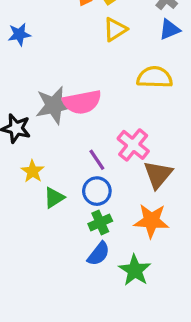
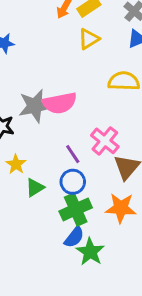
green cross: (100, 222) -> (76, 209), size x1.5
green star: (135, 270) -> (90, 252), moved

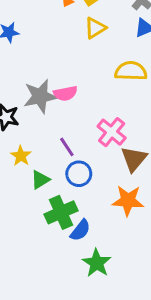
pink semicircle: (60, 103) -> (65, 93), size x0.7
purple line: (73, 154) -> (67, 147), moved
green cross: (76, 209) -> (61, 212), moved
green star: (90, 252) -> (97, 263), moved

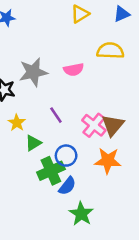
pink semicircle: (65, 93) -> (74, 70), moved
pink cross: (112, 132) -> (94, 125), moved
blue circle: (79, 174) -> (66, 156), moved

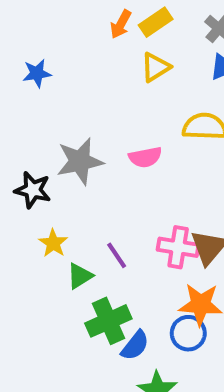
purple line: (56, 115) -> (117, 255), moved
pink cross: (94, 125) -> (178, 247), turned -30
blue circle: (66, 156) -> (188, 333), moved

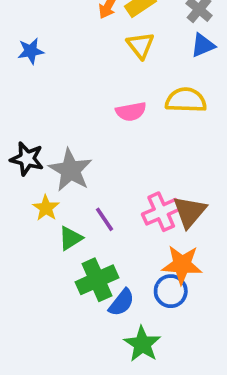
yellow triangle: (156, 67) -> (140, 45), turned -36
pink semicircle: (145, 157) -> (131, 112), moved
gray star: (80, 161) -> (70, 170), moved, turned -30
pink cross: (178, 247) -> (161, 212), turned -33

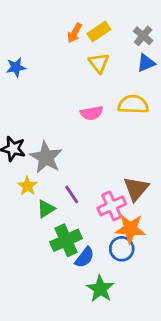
pink cross: (161, 212) -> (112, 206), moved

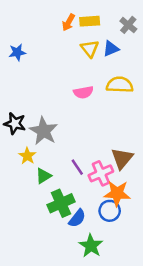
yellow rectangle: (99, 32) -> (90, 21), turned 30
blue triangle: (146, 63) -> (111, 49), moved
purple line: (72, 194) -> (77, 167), moved

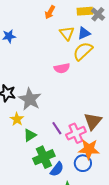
yellow rectangle: (90, 21) -> (85, 11), moved
yellow semicircle: (120, 85) -> (83, 51), moved, turned -45

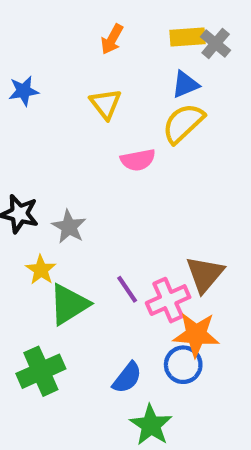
yellow triangle: (67, 33) -> (106, 104), moved
gray star: (30, 99) -> (69, 227), size x0.7
green triangle: (30, 135) -> (69, 304), size x1.5
green cross: (44, 157) -> (41, 371), moved

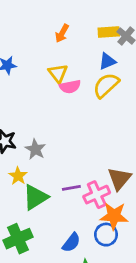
pink semicircle: (138, 160) -> (70, 87), moved
purple line: (127, 289) -> (71, 188), turned -66

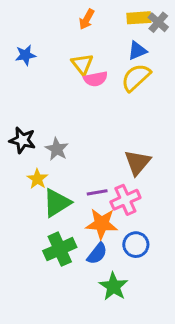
brown triangle: (119, 179) -> (137, 163), moved
orange star: (114, 216) -> (102, 224), moved
green cross: (18, 239) -> (60, 249), moved

